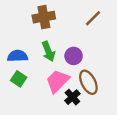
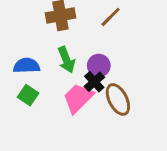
brown line: (93, 18) -> (111, 17), moved
black cross: (72, 97) -> (94, 82), moved

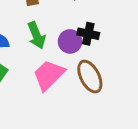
black cross: (94, 82) -> (88, 34), moved, turned -36

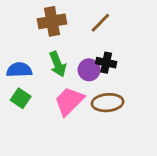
brown ellipse: (90, 77) -> (108, 103), turned -68

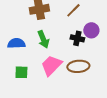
purple circle: (89, 70) -> (91, 30), moved
green square: (21, 98) -> (21, 72), moved, turned -32

